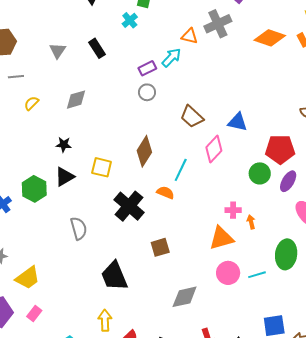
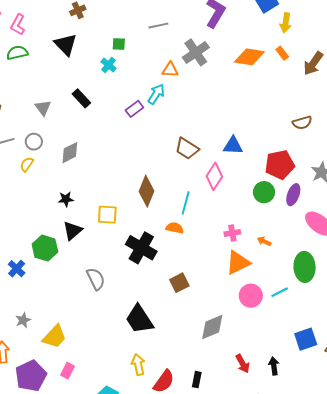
gray circle: (147, 92) -> (34, 142), moved
pink cross: (233, 210) -> (232, 233), moved
orange arrow: (251, 222) -> (264, 241), turned -40

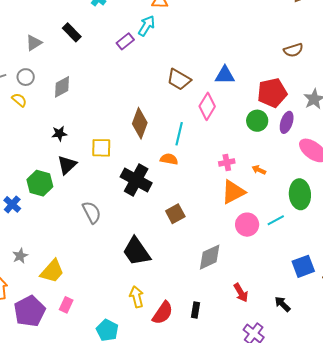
gray triangle: (43, 108) -> (34, 43), turned 36
yellow semicircle: (27, 164) -> (19, 100), turned 98
black arrow: (274, 366) -> (282, 304), moved, turned -36

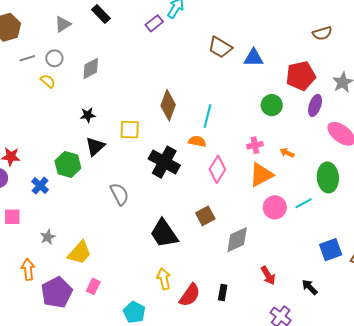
brown trapezoid: (179, 79) -> (220, 47), moved
pink diamond: (207, 106) -> (217, 169), moved
green circle: (257, 121) -> (272, 105), moved
brown square: (175, 214) -> (205, 216), moved

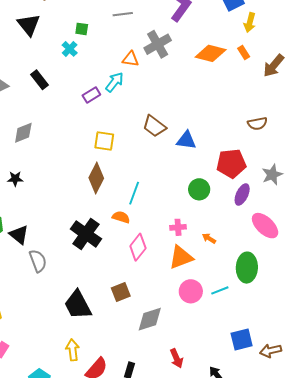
yellow square: (130, 130) -> (104, 141), moved
black triangle: (95, 146) -> (19, 235), moved, turned -45

